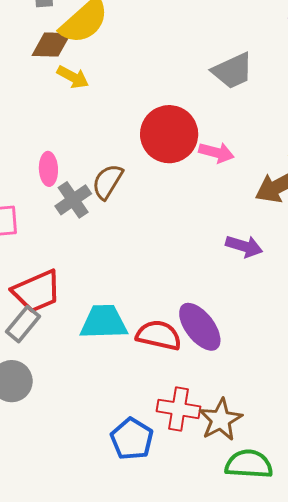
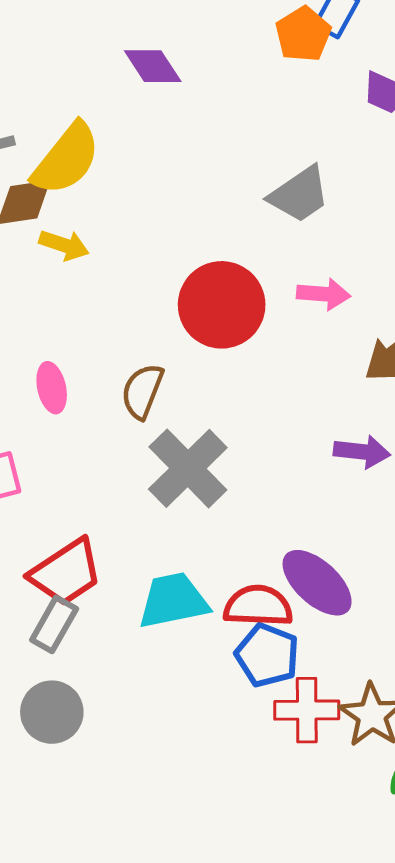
pink arrow: (216, 153) -> (324, 294), moved
gray cross: (73, 200) -> (188, 468), moved, size x1.5
blue pentagon: (132, 439) -> (267, 655), moved

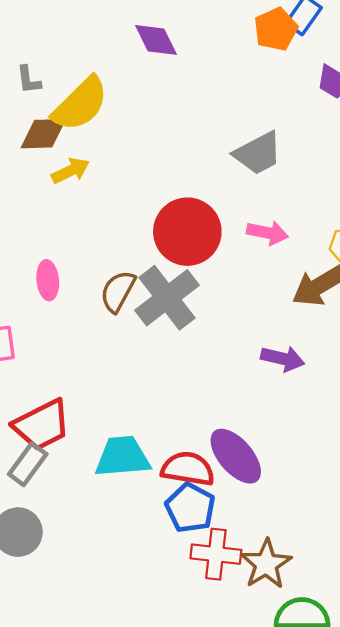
yellow arrow: (64, 245) -> (71, 171), turned -51
gray cross: (188, 468) -> (167, 298), moved

